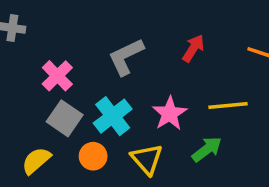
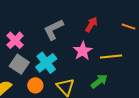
pink star: (170, 114) -> (83, 51), moved

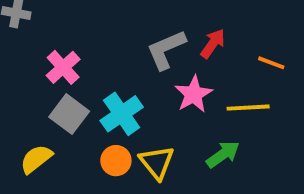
orange line: (128, 27) -> (271, 63), moved
gray L-shape: (54, 29) -> (166, 50), moved
orange circle: (35, 85) -> (116, 161), moved

